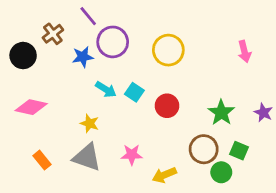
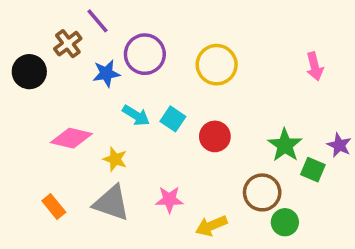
purple line: (88, 16) -> (98, 21), moved
pink diamond: (31, 107) -> (71, 138), moved
green square: (239, 151) -> (313, 170), moved

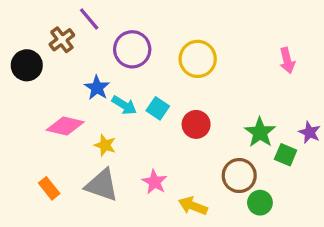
blue star: (106, 73) -> (97, 88), moved, turned -30
pink star: (169, 199) -> (155, 182), turned 30
yellow arrow: (211, 226) -> (193, 206), turned 44

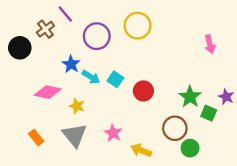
yellow circle: (198, 59) -> (138, 26), moved
gray triangle: (102, 185) -> (75, 135), turned 32

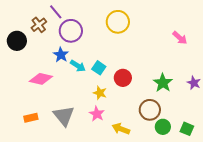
purple circle: (97, 36) -> (71, 31), moved
pink arrow: (210, 44) -> (180, 38), turned -35
yellow star: (77, 106) -> (100, 93), moved
green square: (209, 113) -> (187, 129), moved
orange rectangle: (36, 138) -> (31, 118), turned -64

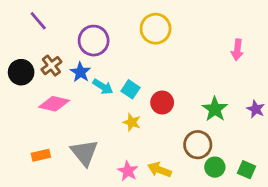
purple line: (56, 12) -> (38, 21), moved
brown cross: (39, 25) -> (51, 66), moved
pink arrow: (180, 38) -> (237, 50), turned 56
black circle: (17, 41) -> (21, 72), moved
pink star: (97, 114) -> (128, 171), moved

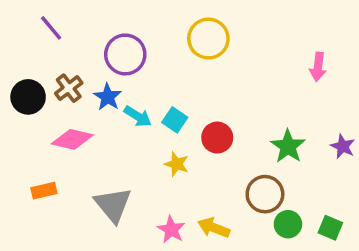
orange rectangle: (41, 155) -> (44, 191), moved

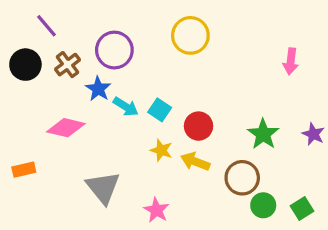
brown cross: (69, 88) -> (67, 65), moved
black circle: (28, 97) -> (25, 65), moved
orange rectangle: (44, 191) -> (24, 170), moved
yellow arrow: (214, 228) -> (195, 162), moved
green square: (330, 228) -> (302, 209), turned 35

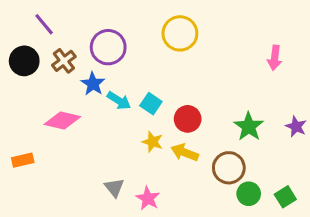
gray triangle: (103, 187) -> (114, 188), moved, size x0.6

